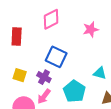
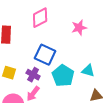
cyan pentagon: (74, 91) -> (63, 76), moved

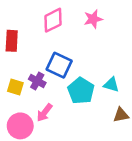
pink star: (79, 28) -> (93, 19), moved
purple cross: (33, 75) -> (37, 81), moved

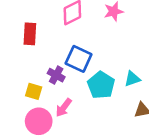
cyan triangle: (111, 85) -> (132, 79), turned -35
yellow square: (15, 87) -> (34, 91), moved

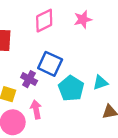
pink arrow: (64, 108) -> (36, 109), turned 132

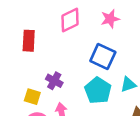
blue square: (50, 64) -> (103, 56), moved

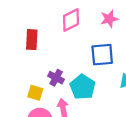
blue square: (103, 56) -> (102, 55), turned -30
cyan pentagon: (98, 91) -> (83, 87), moved

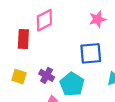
pink diamond: (71, 20) -> (44, 20), moved
yellow square: (35, 93) -> (19, 77), moved

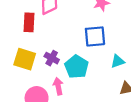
yellow square: (19, 77) -> (25, 59), size x1.5

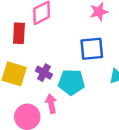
cyan pentagon: (77, 67) -> (71, 82), turned -30

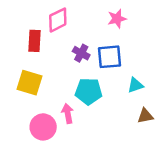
purple cross: (44, 73) -> (81, 53), moved

